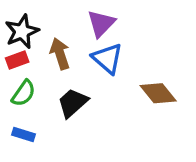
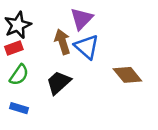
brown arrow: (60, 54) -> (62, 42), moved

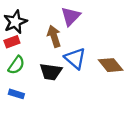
blue triangle: (87, 47) -> (75, 58), moved
black trapezoid: (59, 83) -> (51, 72), turned -130

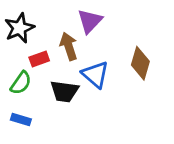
red rectangle: (12, 42) -> (39, 59), moved
brown diamond: (111, 65) -> (140, 63), moved, turned 55

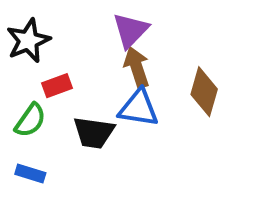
brown arrow: (69, 46) -> (137, 67), moved
blue triangle: (95, 74) -> (139, 108), turned -32

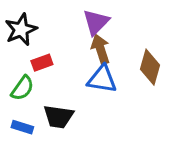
black trapezoid: (94, 133) -> (58, 117), moved

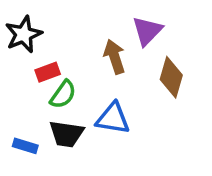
purple triangle: (96, 22) -> (147, 31), moved
blue triangle: (102, 79) -> (113, 118), moved
green semicircle: (22, 88) -> (63, 94), moved

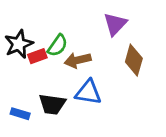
black star: (24, 34) -> (19, 44), moved
brown arrow: (115, 57) -> (78, 60), moved, turned -85
green semicircle: (63, 94) -> (58, 45), moved

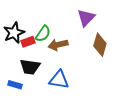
blue triangle: (88, 92) -> (59, 80), moved
black trapezoid: (52, 104) -> (30, 67), moved

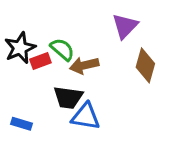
green semicircle: (43, 34) -> (62, 49), turned -84
black trapezoid: (30, 67) -> (68, 97), moved

